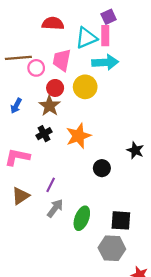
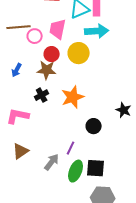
brown star: (50, 106) -> (47, 70), turned -30
purple line: (51, 185) -> (71, 148), moved
black square: (121, 220) -> (96, 168), moved

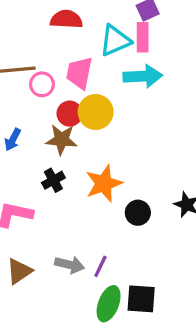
yellow circle: (79, 53) -> (96, 112), moved
black circle: (94, 126) -> (138, 213), moved
gray arrow: (52, 162) -> (70, 265), moved, turned 66

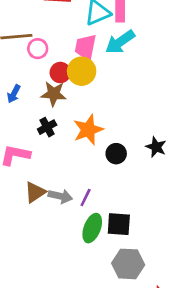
pink trapezoid: (79, 73) -> (86, 47), moved
cyan arrow: (143, 76) -> (120, 42), turned 148
brown triangle: (19, 271) -> (35, 192), moved

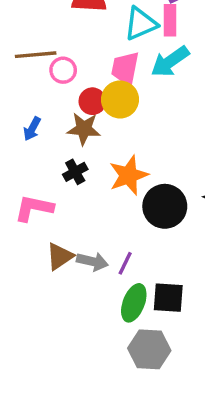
black circle: (116, 154) -> (165, 206), size x1.6
gray hexagon: (128, 264) -> (149, 349), moved

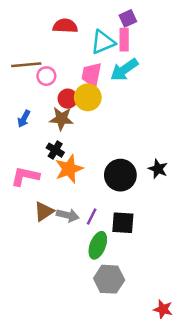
black cross: (75, 172) -> (55, 150), turned -30
orange star: (129, 175) -> (69, 169), moved
black square: (168, 298) -> (123, 223), moved

